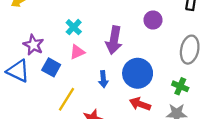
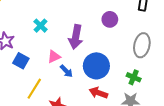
pink triangle: (77, 52) -> (54, 57), moved
blue arrow: (103, 79) -> (66, 71), turned -40

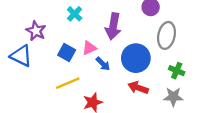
gray ellipse: (142, 45) -> (166, 35), moved
blue square: (21, 61) -> (67, 52), moved
yellow line: (34, 89) -> (68, 83), turned 35

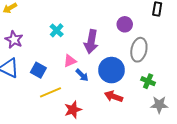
purple star: (36, 31) -> (14, 40), moved
blue square: (67, 52) -> (38, 70), moved
gray star: (173, 97) -> (159, 105), moved

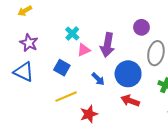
pink triangle: (70, 61) -> (84, 50), moved
blue square: (38, 70) -> (62, 68), moved

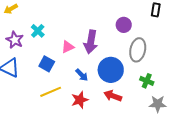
cyan cross: (72, 34) -> (38, 31), moved
red star: (89, 114) -> (80, 100), moved

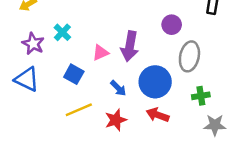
green cross: (147, 81) -> (201, 96), turned -32

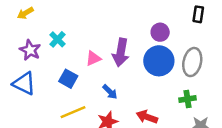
gray ellipse: (189, 56) -> (192, 62), moved
blue circle: (155, 82) -> (159, 61), moved

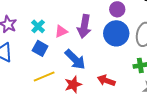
cyan cross: (58, 39) -> (38, 26), moved
blue arrow: (110, 92) -> (75, 59), size x1.6

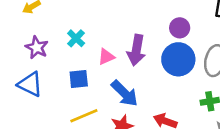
cyan cross: (38, 26) -> (76, 38), moved
blue square: (40, 48) -> (79, 79), turned -35

